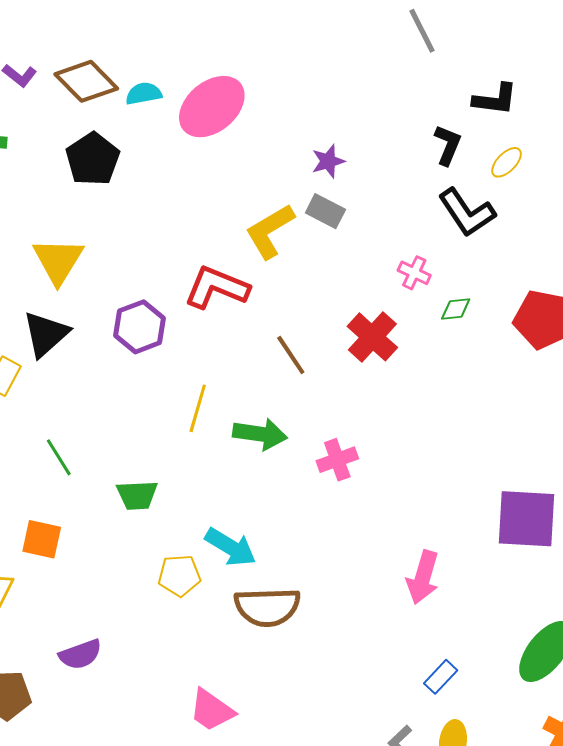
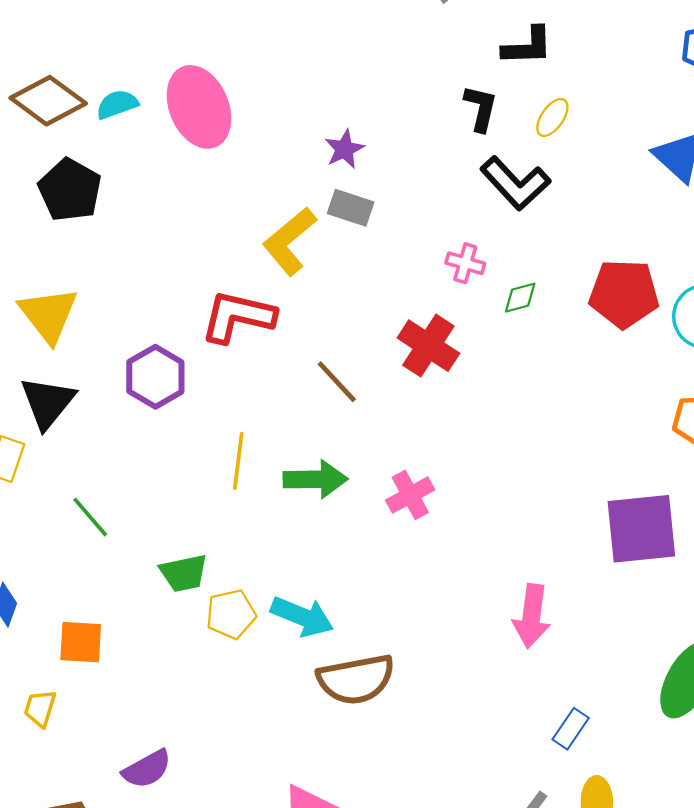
pink ellipse: (212, 107) -> (199, 107), turned -64
green line: (59, 457) -> (90, 517), moved
yellow pentagon: (179, 575) -> (231, 614), moved

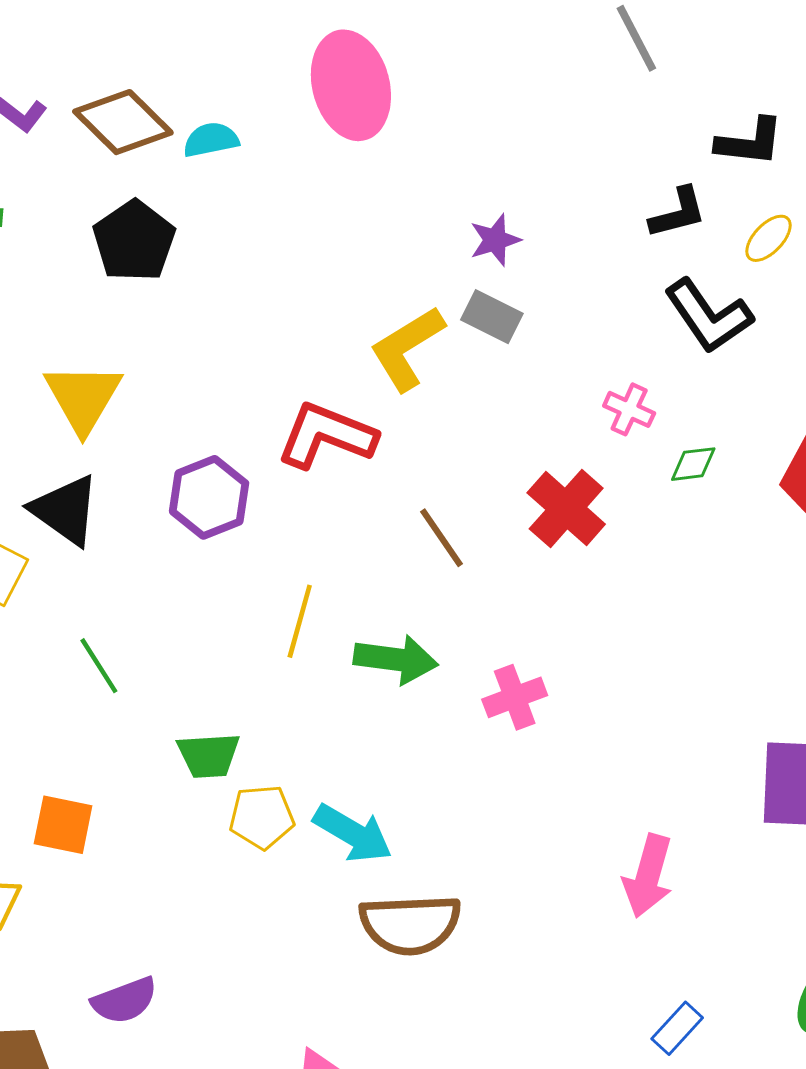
pink ellipse: (199, 107) -> (351, 85), moved
black L-shape: (481, 108) -> (678, 213), turned 54
black triangle: (48, 402) -> (65, 510), turned -42

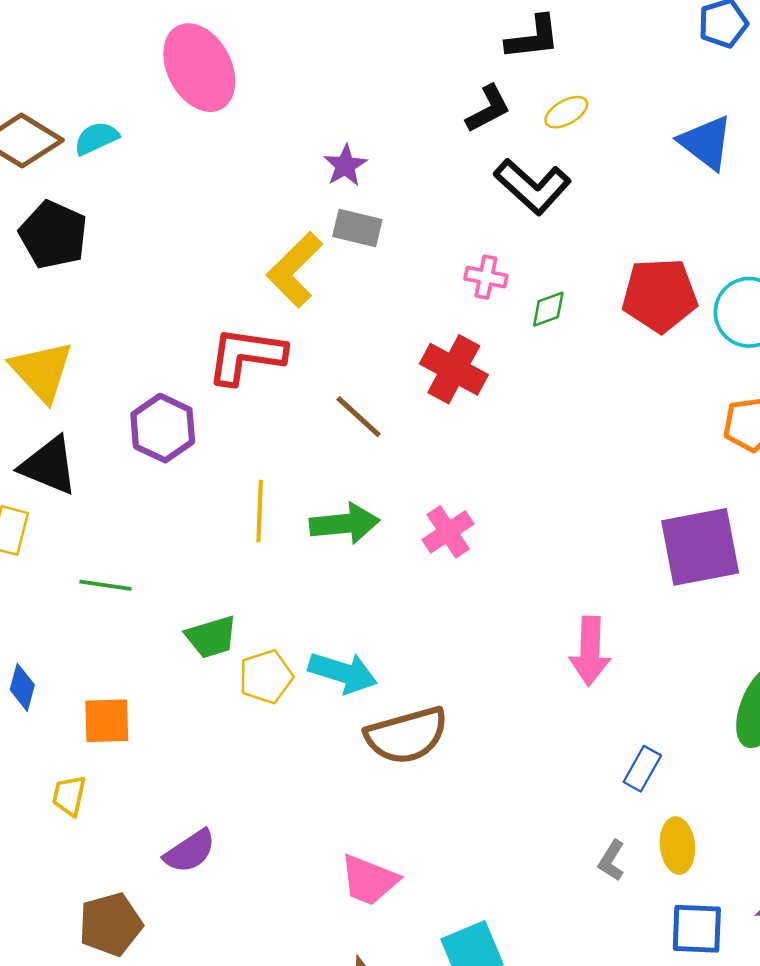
yellow ellipse: (768, 238) -> (566, 112), turned 30
green line: (99, 666) -> (106, 585), turned -36

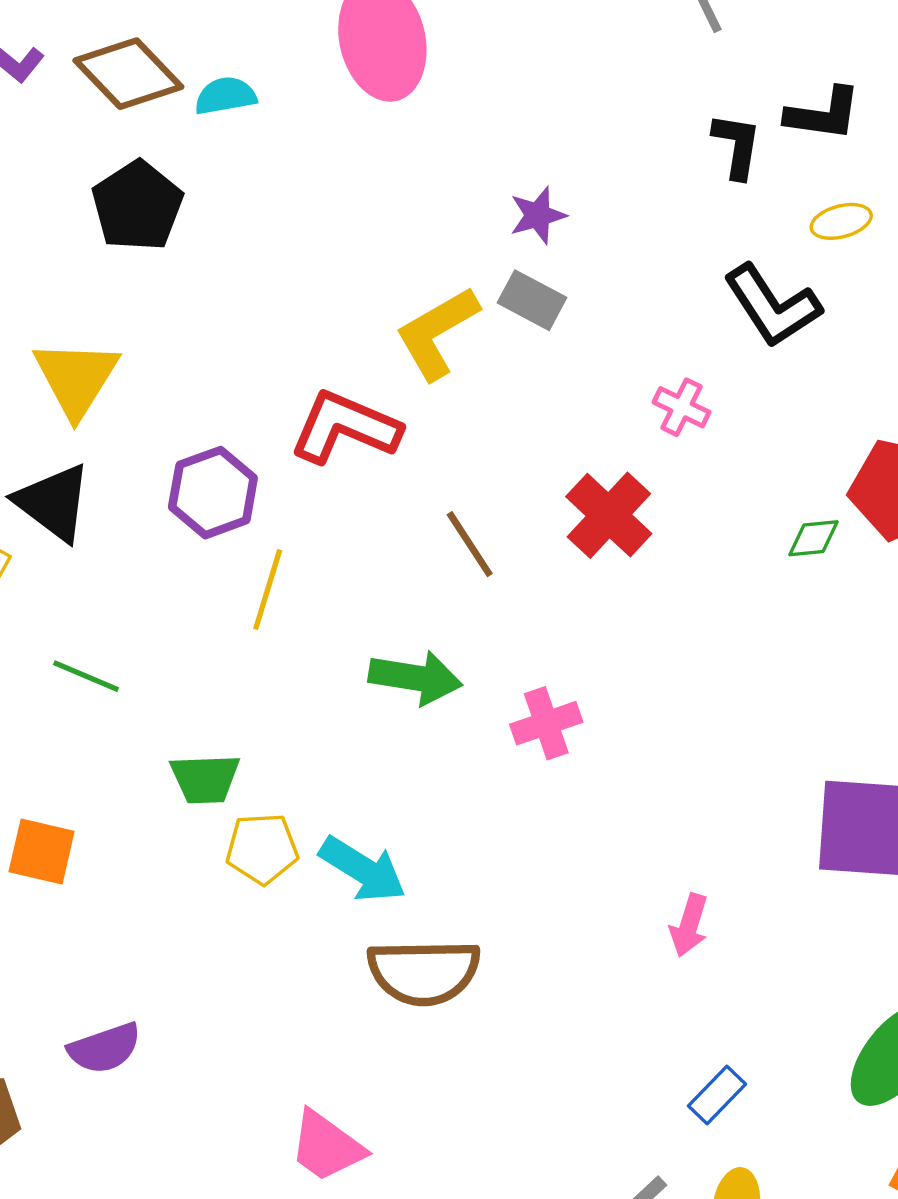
black L-shape: (488, 109) -> (737, 146), moved, turned -68
green diamond: (548, 309) -> (813, 538), moved
yellow line: (260, 511) -> (268, 590), moved
pink arrow: (590, 651) -> (689, 925), size x0.7

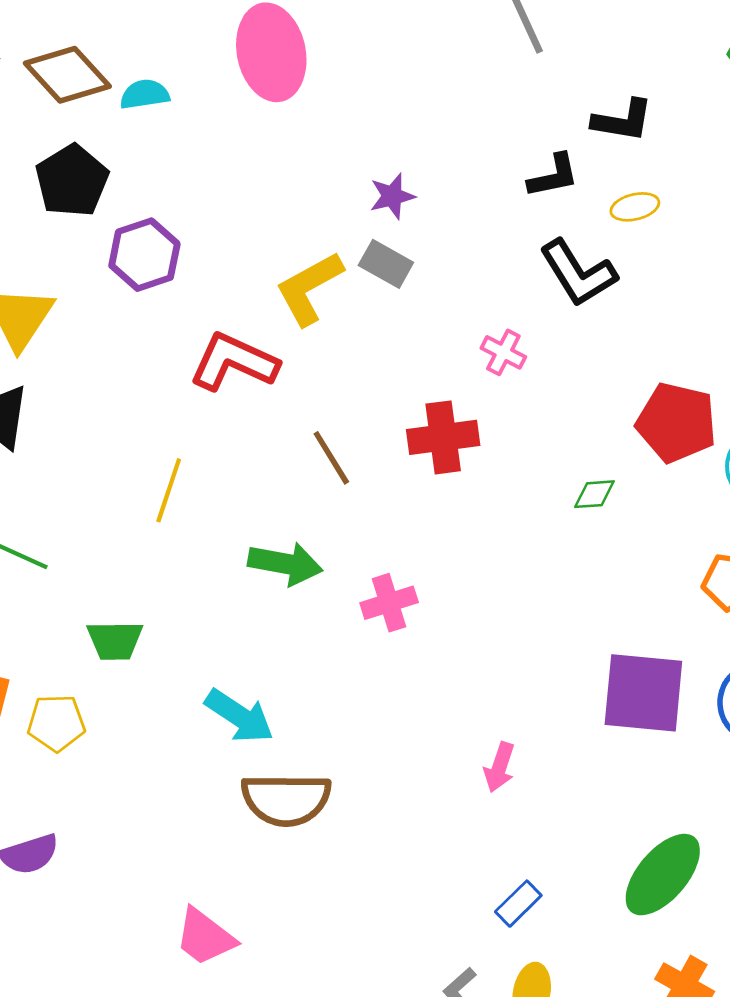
black L-shape: (737, 146) -> (553, 176), moved, turned 68
purple hexagon: (213, 493) -> (144, 255), moved
red cross: (609, 515) -> (443, 437), turned 38
green diamond: (813, 538) -> (594, 494), moved
yellow pentagon: (262, 849) -> (56, 723), moved

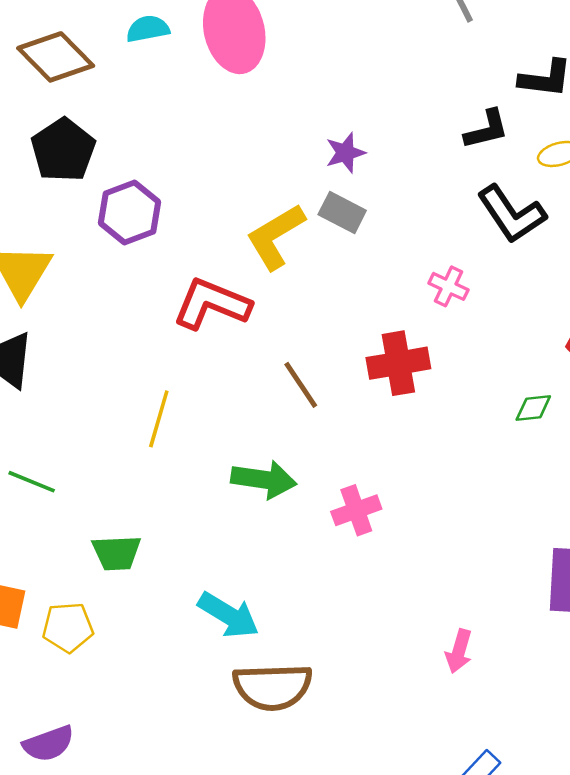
cyan semicircle: (145, 94) -> (148, 29), moved

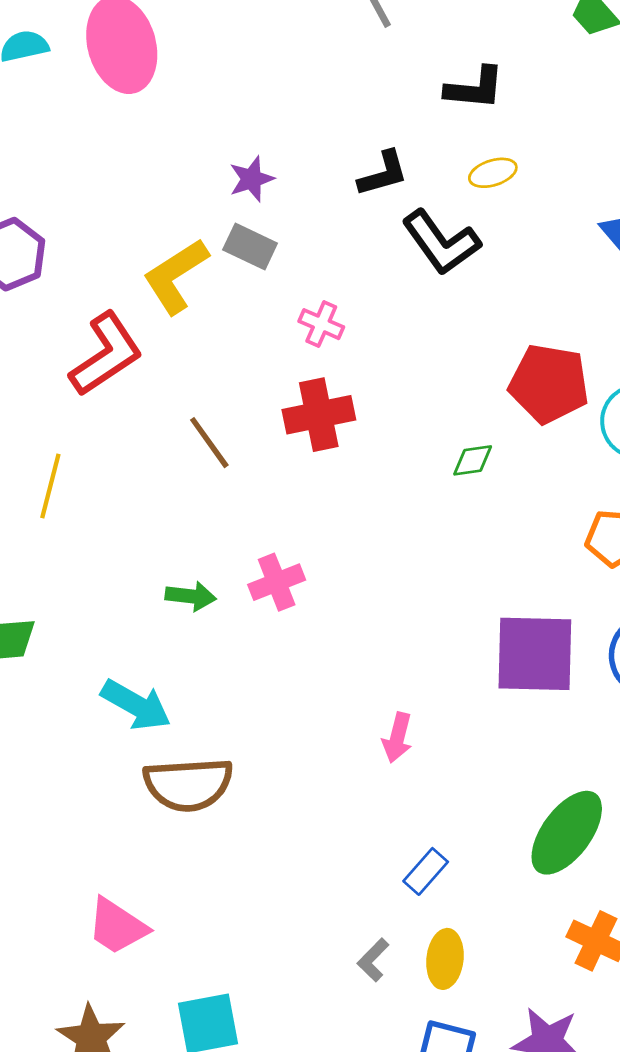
black L-shape: (486, 129) -> (383, 174), moved
pink cross: (448, 286) -> (321, 324), moved
red L-shape: (212, 304) -> (106, 354), turned 126
green arrow: (264, 479) -> (191, 596), moved, size x0.7

